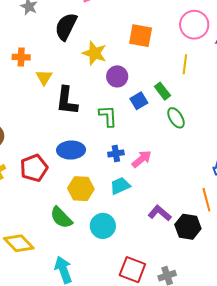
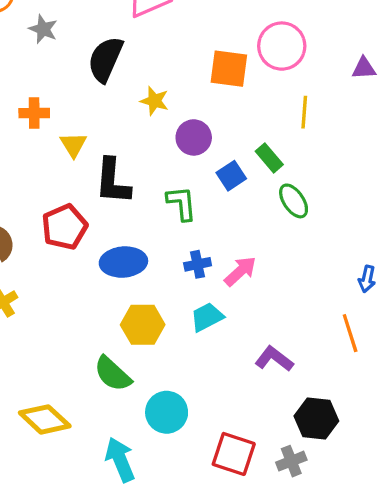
pink circle: (194, 25) -> (282, 46), moved
yellow star: (94, 53) -> (154, 101), size x0.7
red pentagon: (34, 168) -> (64, 227), moved
cyan circle: (103, 226) -> (167, 412), moved
black hexagon: (188, 227) -> (316, 418), moved

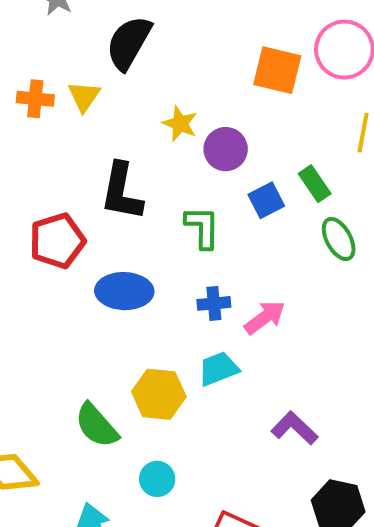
yellow star: (154, 101) -> (180, 124), moved
yellow triangle: (73, 145) -> (84, 96), moved
yellow hexagon: (143, 325) -> (159, 394), moved
cyan circle: (167, 412) -> (157, 479), size x0.7

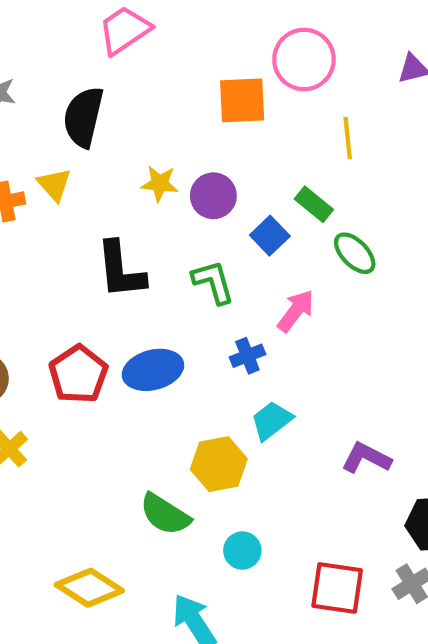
red pentagon: (57, 241) -> (78, 374), moved
pink arrow: (265, 317) -> (296, 311), moved

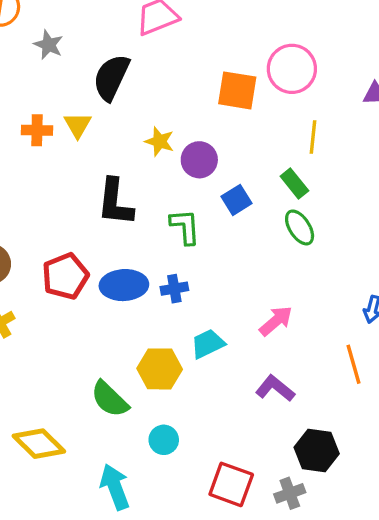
green rectangle: (314, 204) -> (294, 183), moved
pink arrow: (296, 311) -> (276, 321), moved
blue cross: (247, 356) -> (174, 289), moved

